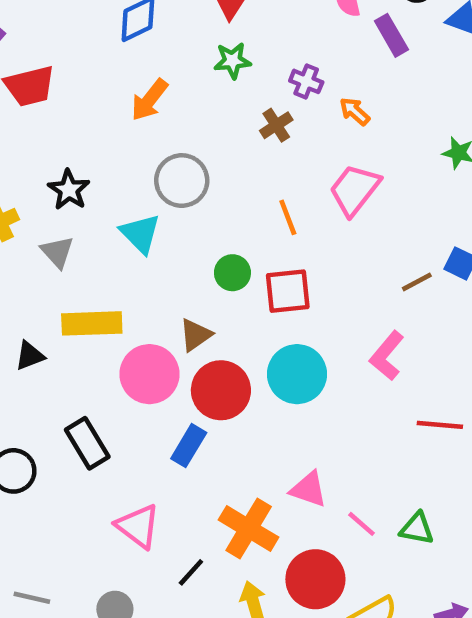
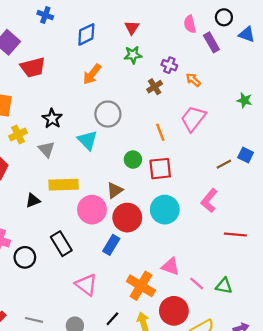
black line: (191, 572) -> (112, 319), moved

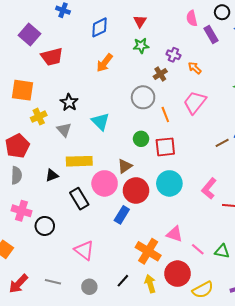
gray circle: (108, 114) -> (143, 97), moved
pink L-shape: (209, 200) -> (209, 188), moved
black rectangle: (61, 244) -> (79, 199), moved
pink triangle: (86, 285) -> (84, 250), moved

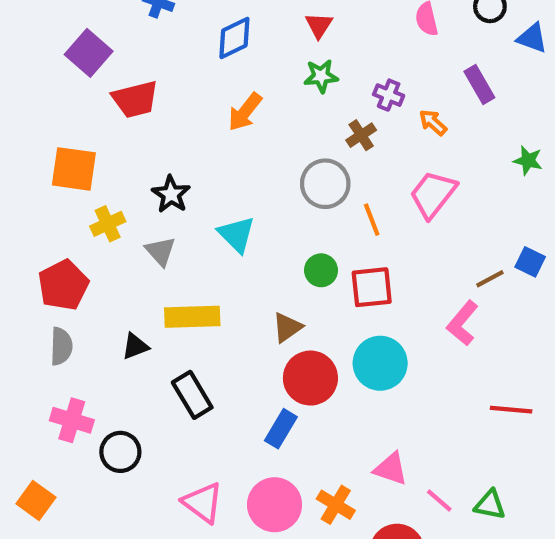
purple rectangle: (211, 34) -> (479, 84), moved
pink circle: (105, 183) -> (275, 505), moved
pink L-shape: (209, 188) -> (462, 323), moved
orange cross: (148, 251) -> (336, 505), size x0.7

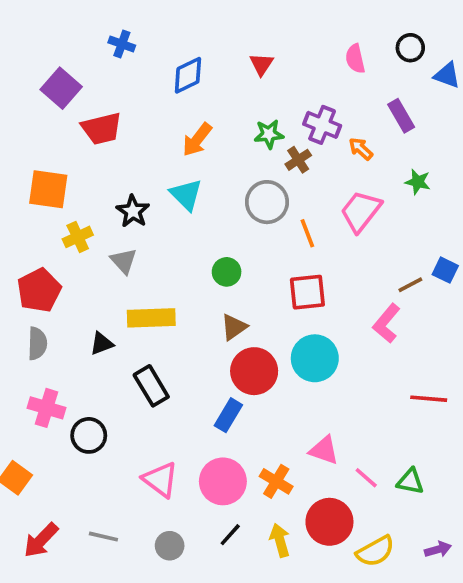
green star: (321, 76) -> (269, 134), moved
purple cross: (389, 95) -> (322, 125), size x1.4
green star: (528, 160) -> (418, 182), moved
cyan triangle: (237, 234) -> (186, 195), moved
green circle: (321, 270) -> (227, 272), moved

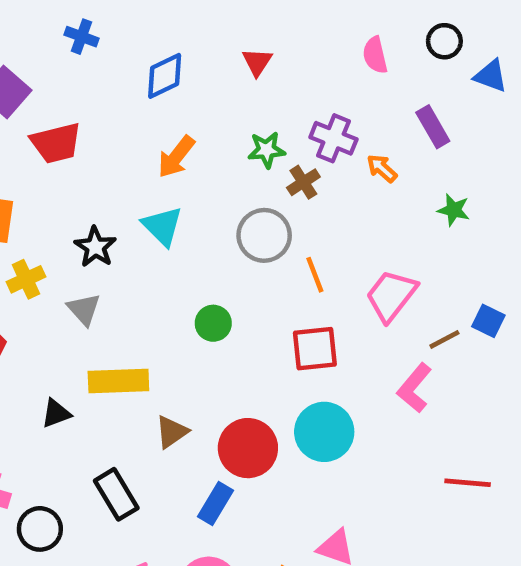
pink trapezoid: (361, 211) -> (391, 295), moved
brown triangle: (234, 327) -> (172, 432), moved
black rectangle: (151, 386) -> (116, 494), moved

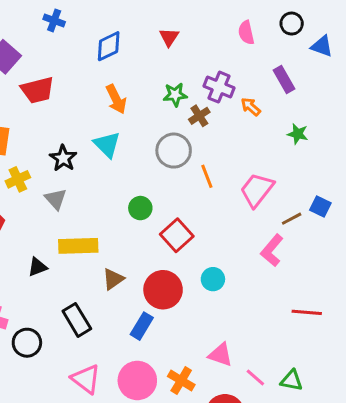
orange arrow: (176, 157) -> (116, 99), turned -64
red square: (315, 349) -> (177, 235), moved, turned -36
cyan circle: (324, 432) -> (213, 279), size x0.6

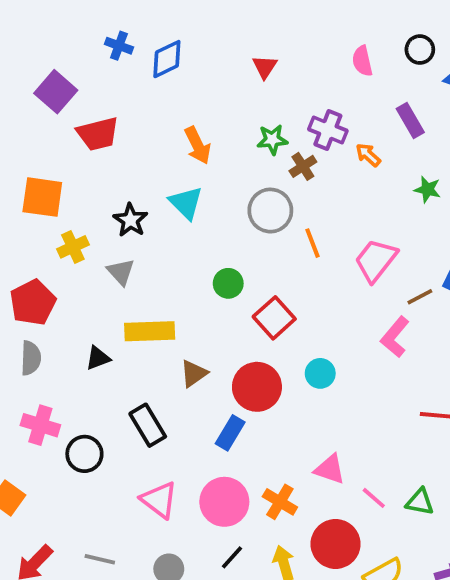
blue diamond: (109, 46) -> (167, 59), moved

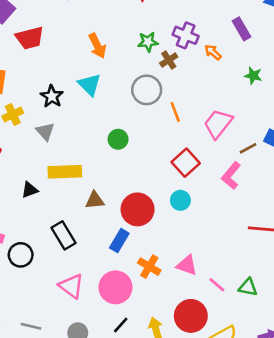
red square: (274, 318) -> (186, 163), moved
brown triangle: (194, 373) -> (95, 200), turned 30
orange cross: (280, 502) -> (149, 267), moved

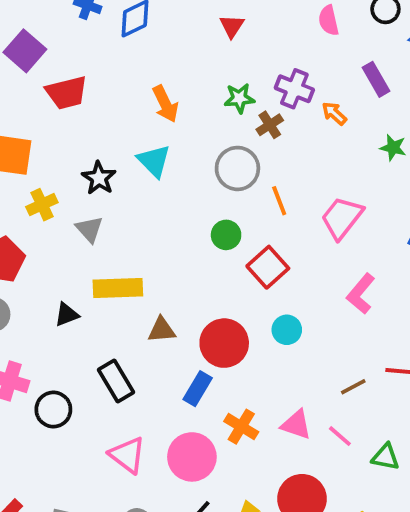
green circle: (118, 139) -> (226, 235), moved
brown line: (248, 148) -> (353, 387), moved
red square: (186, 163) -> (268, 267), moved
pink line: (217, 285) -> (340, 436), moved

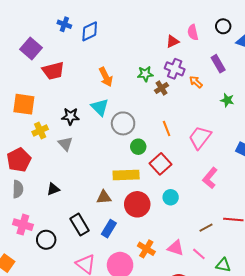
red triangle: (232, 26) -> (173, 41), moved, turned 32
gray circle: (237, 168) -> (123, 123), moved
black star: (99, 178) -> (70, 116), turned -30
yellow rectangle: (118, 288) -> (126, 175), moved
blue rectangle: (198, 389) -> (109, 229), moved

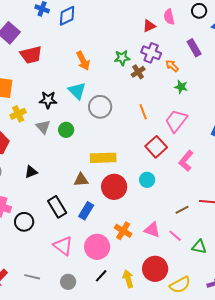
green star: (227, 100) -> (181, 87), moved
green circle: (138, 147) -> (66, 130), moved
red square: (160, 164) -> (156, 147), moved

